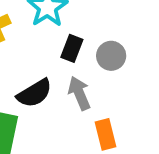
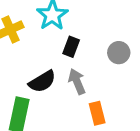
gray circle: (111, 56) -> (119, 53), moved

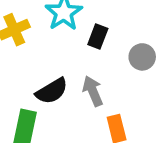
black rectangle: (71, 47) -> (98, 36), moved

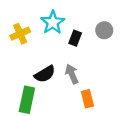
gray circle: (142, 57) -> (104, 30), moved

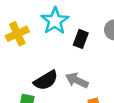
gray arrow: (72, 74) -> (77, 80), turned -42

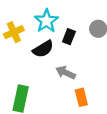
black semicircle: (46, 80) -> (43, 49), moved

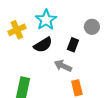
black rectangle: (69, 37) -> (73, 45), moved

